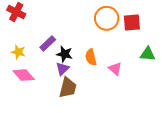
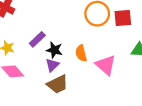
pink triangle: (115, 69) -> (106, 65), size x1.5
brown trapezoid: (68, 88) -> (58, 84), turned 50

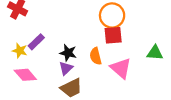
red square: (123, 18) -> (113, 35), moved
purple rectangle: (37, 39) -> (36, 42), moved

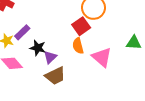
red square: (113, 35) -> (81, 26), moved, turned -30
black star: (68, 53) -> (38, 48), moved

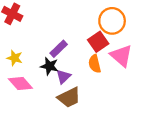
purple rectangle: (22, 32) -> (59, 49), moved
pink triangle: (102, 57) -> (121, 56), moved

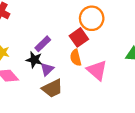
pink triangle: (121, 56) -> (97, 70), moved

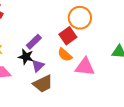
orange semicircle: (76, 58) -> (65, 55), turned -35
pink triangle: (97, 70) -> (85, 67), turned -35

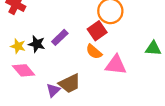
black star: (26, 57) -> (37, 44), moved
purple triangle: (38, 66) -> (53, 90), moved

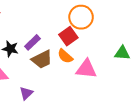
brown trapezoid: (70, 84) -> (42, 59), moved

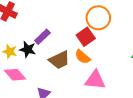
purple rectangle: (32, 42) -> (42, 37), moved
pink triangle: (86, 69) -> (95, 80), moved

